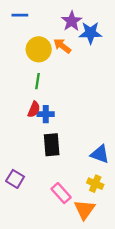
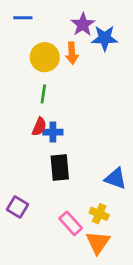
orange arrow: (62, 46) -> (72, 53), turned -132
yellow cross: (95, 184) -> (99, 214), moved

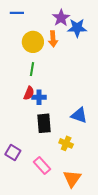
blue triangle: (116, 178) -> (79, 115), moved
yellow cross: (99, 214) -> (66, 143), moved
pink rectangle: (71, 223) -> (42, 166), moved

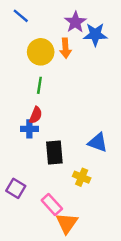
blue line: (17, 13) -> (21, 16), turned 40
blue cross: (39, 97) -> (29, 129), moved
orange triangle: (72, 179) -> (67, 223), moved

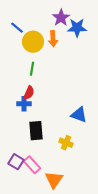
blue line: (21, 16) -> (17, 28), moved
black rectangle: (54, 152) -> (36, 131), moved
purple square: (16, 188) -> (16, 162), moved
pink rectangle: (52, 205) -> (32, 165), moved

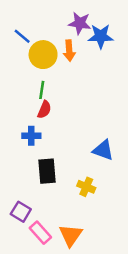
purple star: (61, 18) -> (80, 23), turned -30
red semicircle: (29, 93) -> (44, 110), moved
pink rectangle: (32, 165) -> (40, 233), moved

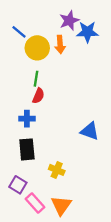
purple star: (80, 23) -> (69, 21), turned -30
black rectangle: (47, 171) -> (27, 149), moved
yellow cross: (86, 187) -> (57, 170), moved

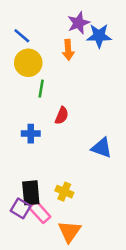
yellow circle: (37, 48) -> (28, 63), moved
red semicircle: (38, 96) -> (62, 116), moved
black rectangle: (27, 149) -> (31, 193), moved
pink rectangle: (35, 203) -> (40, 212), moved

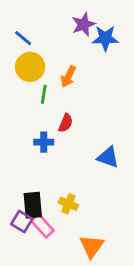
orange arrow: (68, 50) -> (68, 76), moved, turned 30
blue cross: (31, 134) -> (44, 142), moved
orange triangle: (69, 231) -> (92, 246), moved

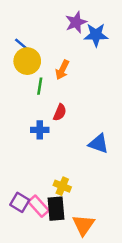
blue line: (23, 38) -> (22, 45), moved
black rectangle: (33, 205) -> (56, 209), moved

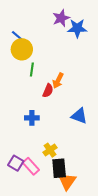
orange arrow: (62, 70) -> (58, 81), moved
blue cross: (40, 130) -> (32, 118), moved
yellow cross: (62, 186) -> (50, 150), turned 32
black rectangle: (56, 209) -> (59, 168), moved

